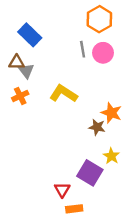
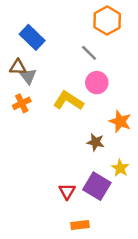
gray line: (83, 49) -> (89, 53), turned -35
pink circle: (103, 53) -> (97, 83), moved
brown star: (97, 127) -> (96, 142), moved
red triangle: (62, 190) -> (67, 191), moved

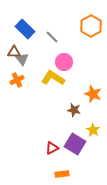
orange hexagon: (107, 20) -> (91, 26), moved
gray line: (89, 53) -> (52, 37), moved
pink circle: (97, 83) -> (64, 62), moved
red triangle: (67, 191) -> (52, 148), turned 32

